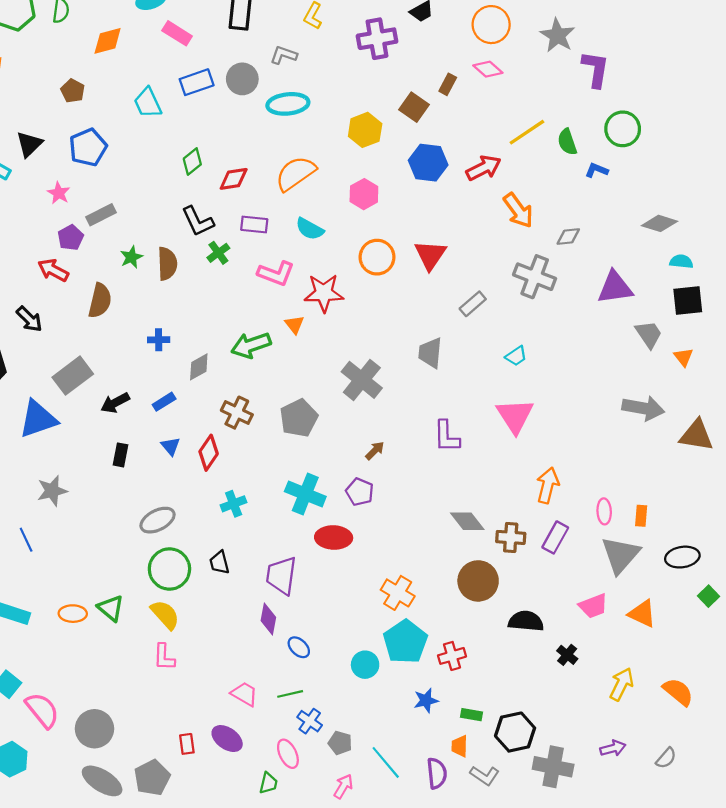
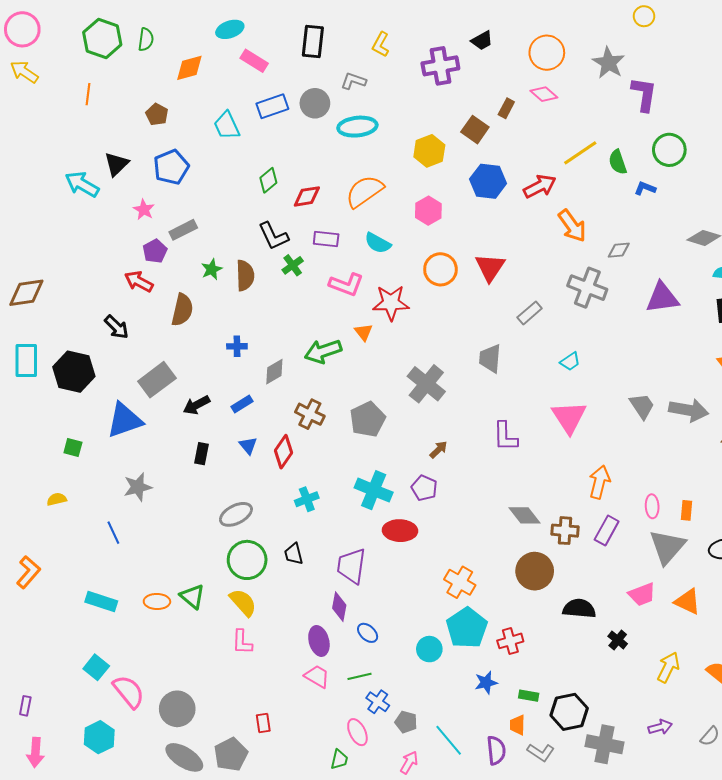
gray trapezoid: (649, 334) -> (642, 406), moved
purple ellipse: (227, 739) -> (319, 641), moved, turned 40

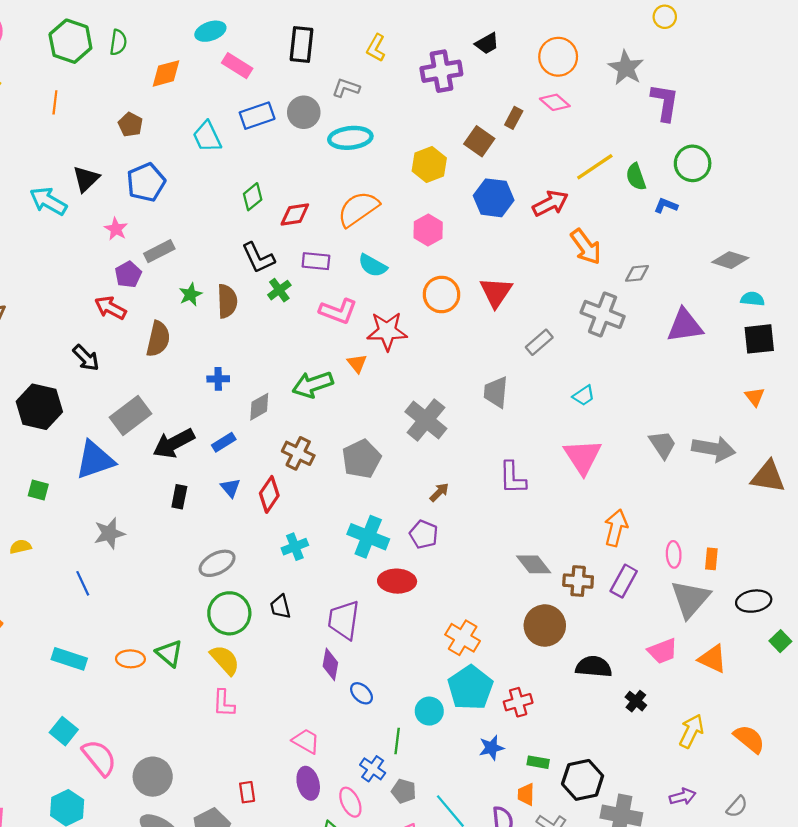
black arrow: (196, 405) -> (174, 443), size x1.4
purple ellipse: (319, 641) -> (308, 783), moved
green line: (359, 676) -> (397, 741), moved, turned -70

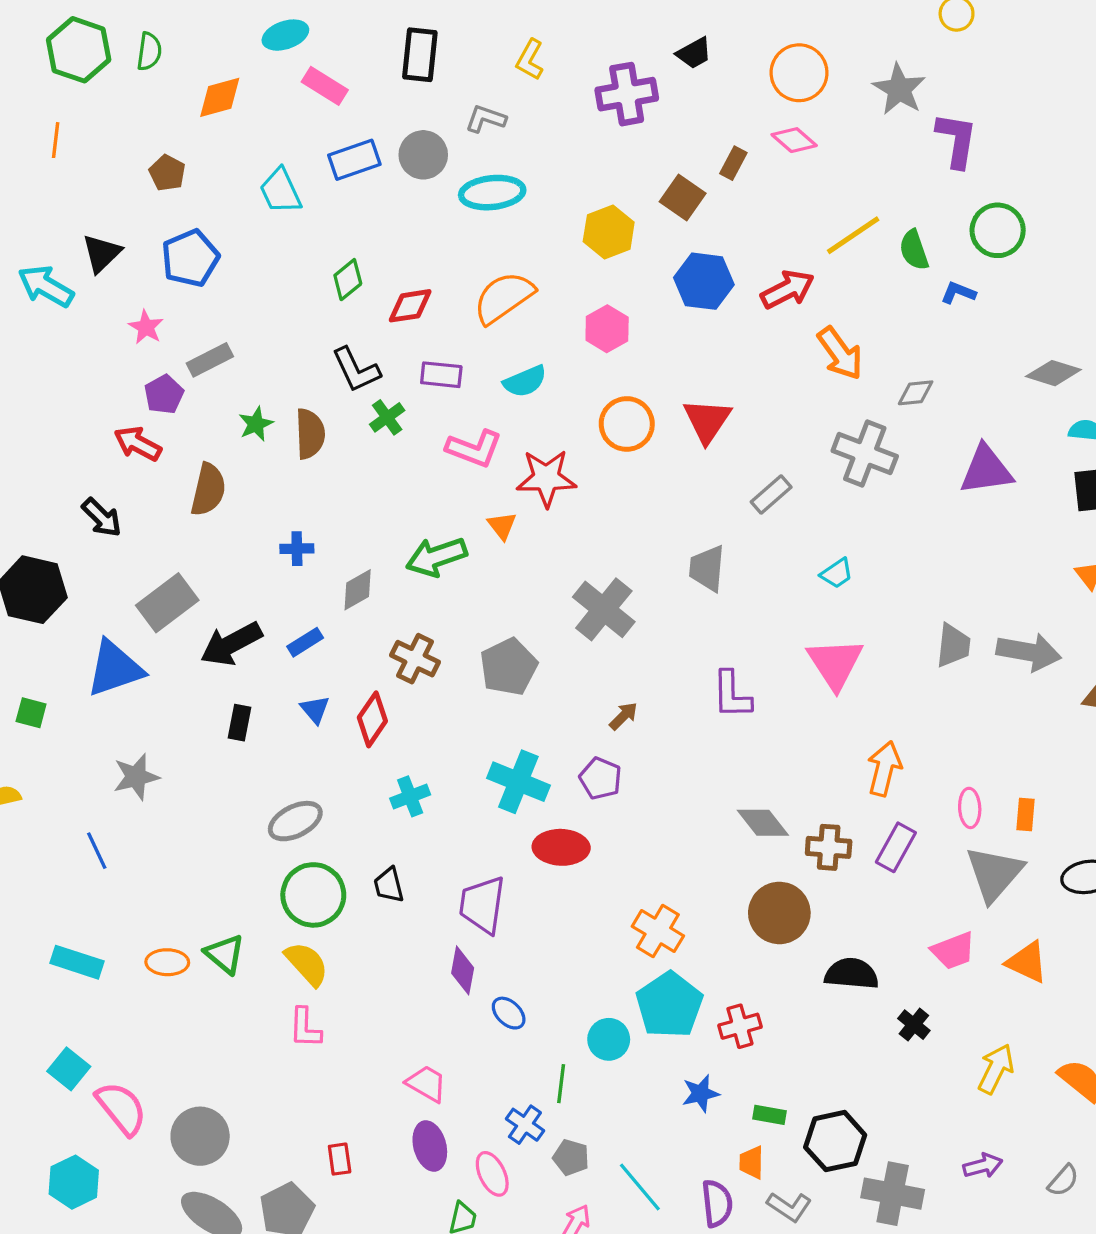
cyan semicircle: (373, 266) -> (525, 381), turned -52
gray trapezoid: (663, 444) -> (953, 645), turned 40

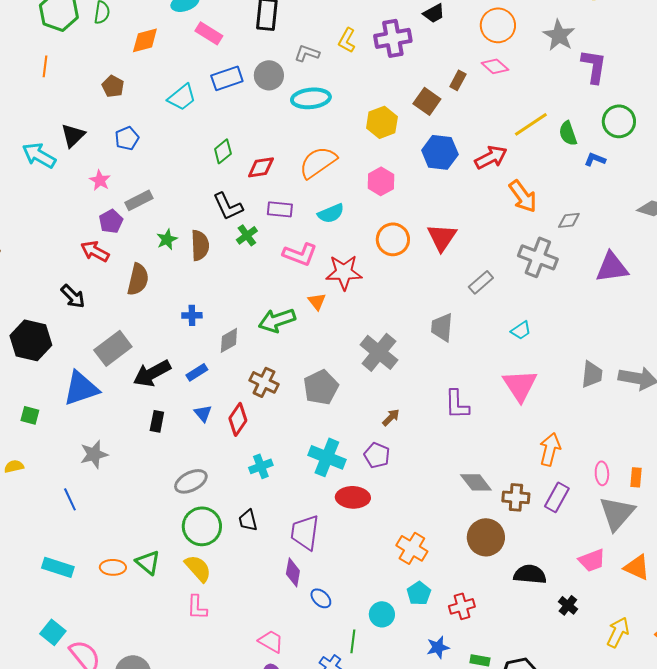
yellow L-shape: (530, 60) -> (347, 40), moved
cyan trapezoid: (280, 191) -> (182, 97), turned -104
blue pentagon: (190, 258) -> (127, 138), size x0.7
cyan pentagon: (669, 1005) -> (419, 593), size x0.6

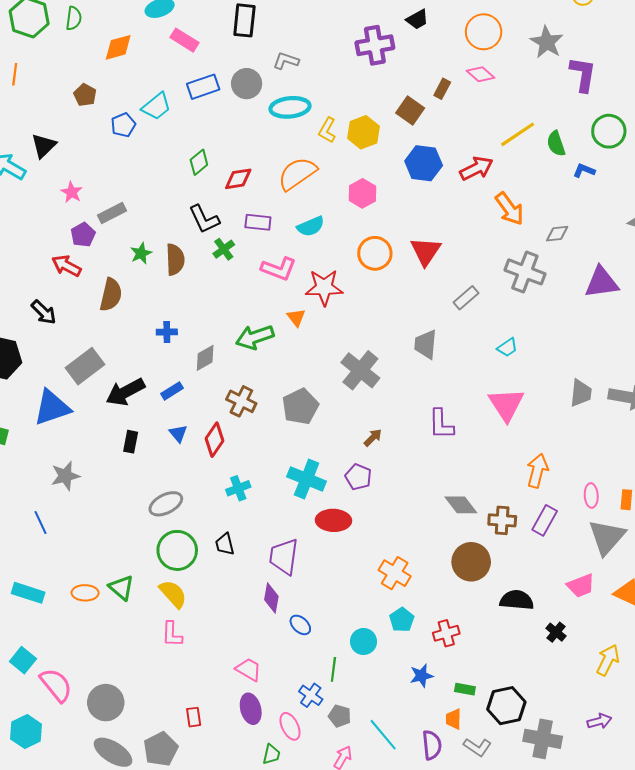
yellow L-shape: (347, 40) -> (327, 130), moved
blue pentagon: (127, 138) -> (123, 125), moved

